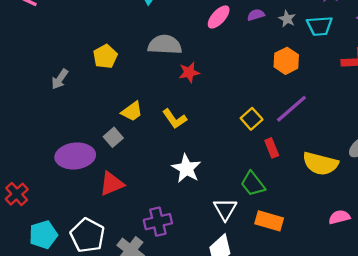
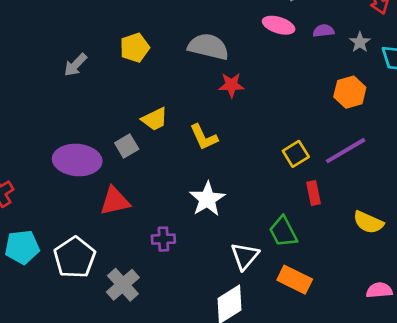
pink ellipse: (219, 17) -> (279, 25), turned 55
yellow semicircle: (320, 164) -> (368, 222), size x0.7
purple cross: (158, 222) -> (163, 239), moved, size x0.7

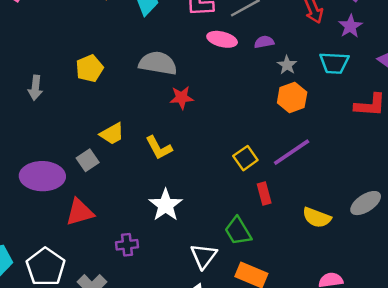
gray star: (360, 42) -> (287, 65), moved
gray arrow: (75, 65) -> (35, 88), turned -35

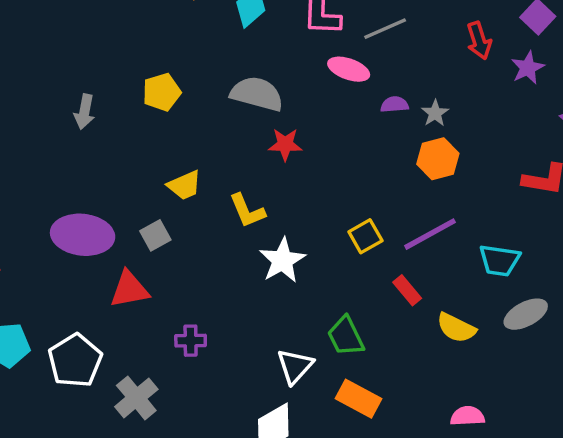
purple semicircle: (264, 42) -> (394, 105), moved
cyan trapezoid: (334, 63) -> (500, 260), moved
gray square: (88, 160) -> (155, 235), moved
red rectangle: (264, 193) -> (407, 290), moved, turned -30
white star: (166, 205) -> (282, 260), moved

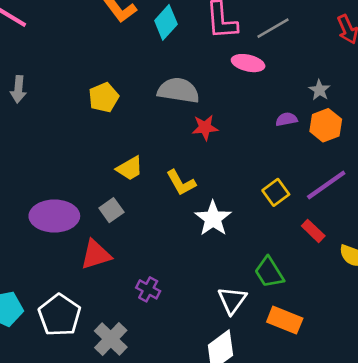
purple semicircle: (394, 105) -> (286, 119), moved
gray arrow: (84, 112) -> (18, 89), moved
purple cross: (191, 341) -> (148, 289), turned 35

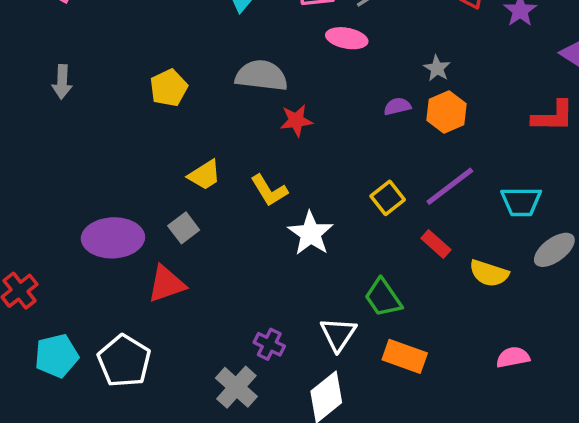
purple cross: (148, 289) -> (269, 344), moved
gray cross: (111, 339) -> (236, 387), moved

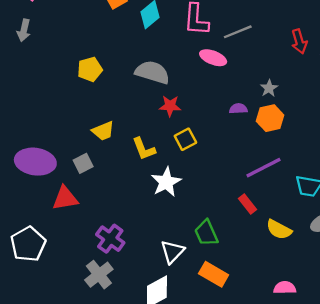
gray arrow: (62, 82) -> (24, 30), moved
yellow square: (388, 198) -> (185, 139), moved
purple cross: (269, 344) -> (110, 239), moved, size x1.4

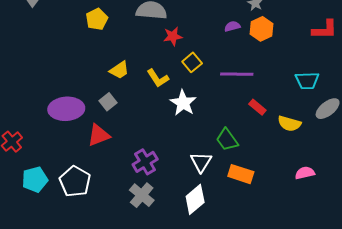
purple line: (263, 168) -> (237, 74), moved, turned 40
purple cross: (110, 239) -> (145, 162), turned 35

